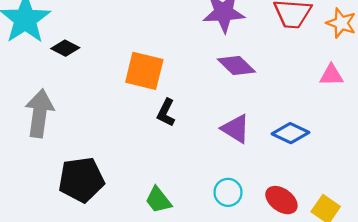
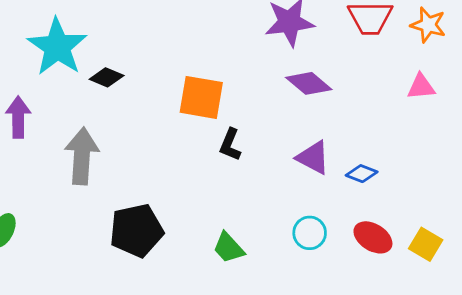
blue diamond: (291, 133) -> (362, 174), moved, size x0.7

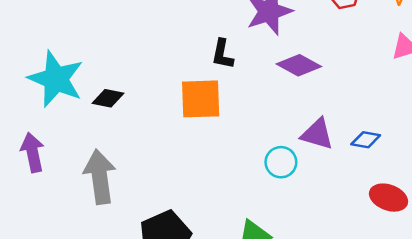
black L-shape: (230, 145) -> (222, 54), moved
cyan circle: (310, 233) -> (281, 162), moved

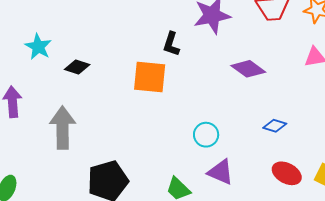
purple diamond: (299, 65) -> (248, 69), moved
cyan star: (56, 79) -> (38, 47), size x0.6
purple triangle: (317, 134) -> (221, 172), moved

